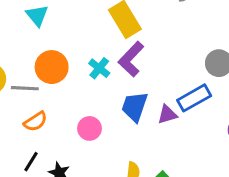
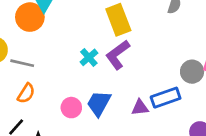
orange circle: (52, 67) -> (30, 17), moved
blue trapezoid: (135, 107) -> (99, 103), moved
orange semicircle: (35, 121) -> (26, 93), turned -35

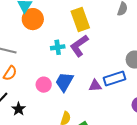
orange circle: (30, 17) -> (33, 19), moved
cyan cross: (89, 57) -> (58, 47), turned 32

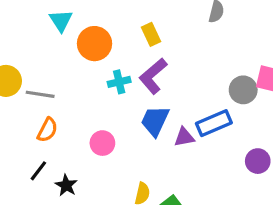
orange circle: (33, 19) -> (95, 44), moved
yellow rectangle: (80, 20) -> (151, 34), size x0.6
blue trapezoid: (64, 82) -> (155, 121), moved

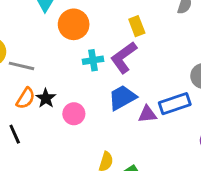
yellow rectangle: (151, 34) -> (137, 26), moved
blue trapezoid: (155, 121) -> (122, 98), turned 32
black line: (38, 171) -> (15, 134), turned -66
black star: (66, 185) -> (46, 98), moved

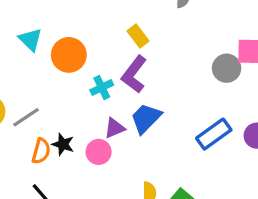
gray line: (22, 66) -> (26, 117), turned -30
blue rectangle: (175, 104) -> (214, 134), moved
purple triangle: (147, 114) -> (115, 128), moved

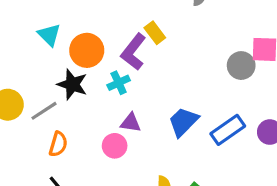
purple L-shape: (134, 74) -> (133, 52), moved
blue trapezoid: (146, 118) -> (183, 122), moved
purple triangle: (115, 128) -> (131, 123), turned 30
black star: (63, 144) -> (72, 84), moved, size x1.4

